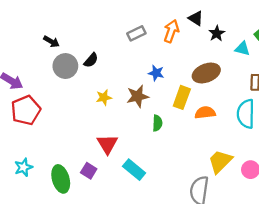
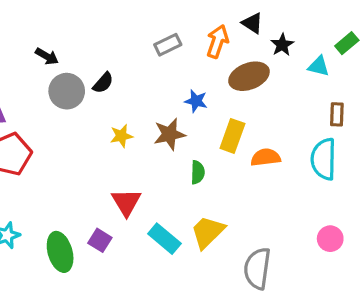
brown ellipse: (206, 73) -> (249, 76), moved
yellow trapezoid: (220, 161) -> (208, 232), moved

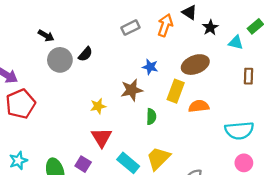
brown ellipse: (249, 76) -> (195, 65), moved
yellow star: (121, 136) -> (98, 106), moved
cyan semicircle: (324, 159) -> (239, 130), moved, turned -96

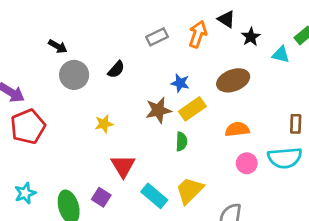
black semicircle: (85, 54) -> (116, 69), moved
brown rectangle: (248, 76) -> (296, 124), moved
yellow rectangle: (176, 91) -> (192, 109), moved, turned 35
yellow star: (98, 106) -> (104, 124), moved
pink circle: (244, 163) -> (247, 163), moved

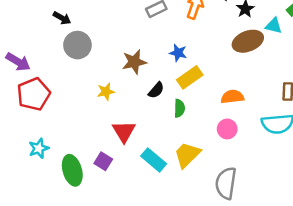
black semicircle: (116, 69) -> (156, 90), moved
brown ellipse: (233, 80) -> (248, 41), moved
brown star: (158, 110) -> (134, 62), moved
pink circle: (247, 163) -> (227, 129), moved
cyan star: (25, 193) -> (39, 148), moved

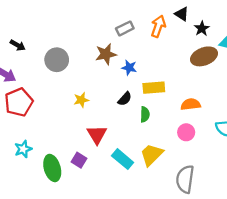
black arrow: (62, 18) -> (18, 45), moved
blue star: (178, 53) -> (129, 68), moved
brown star: (134, 62) -> (106, 54), moved
yellow rectangle: (190, 77) -> (154, 88), turned 30

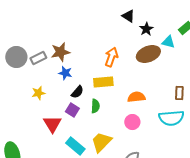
orange arrow: (158, 26) -> (111, 57), moved
gray rectangle: (125, 28) -> (38, 58), moved
blue star: (129, 68) -> (65, 73), moved
purple square: (79, 160) -> (72, 110), moved

